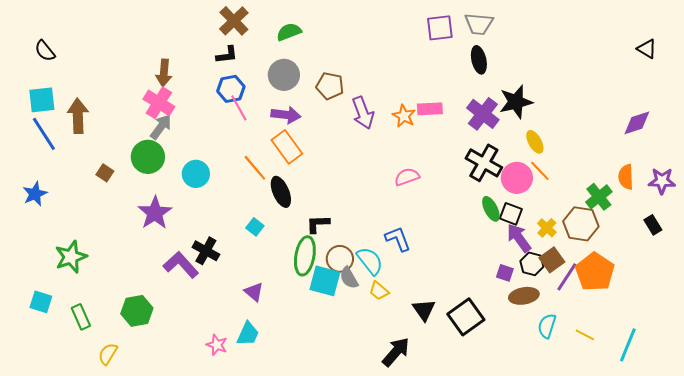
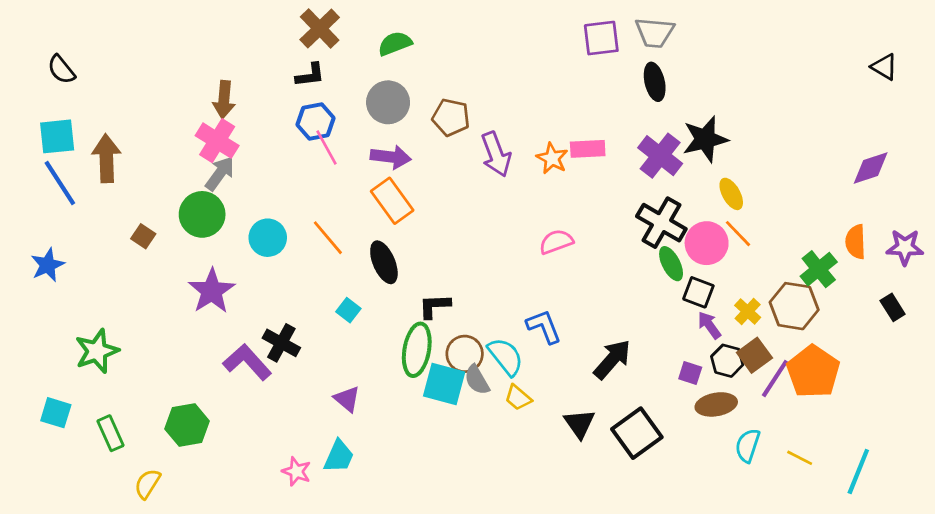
orange line: (255, 168) -> (328, 238), moved
green ellipse: (491, 209) -> (671, 264), moved
purple arrow: (519, 238) -> (709, 325), size x0.7
black arrow: (396, 352) -> (612, 359), moved

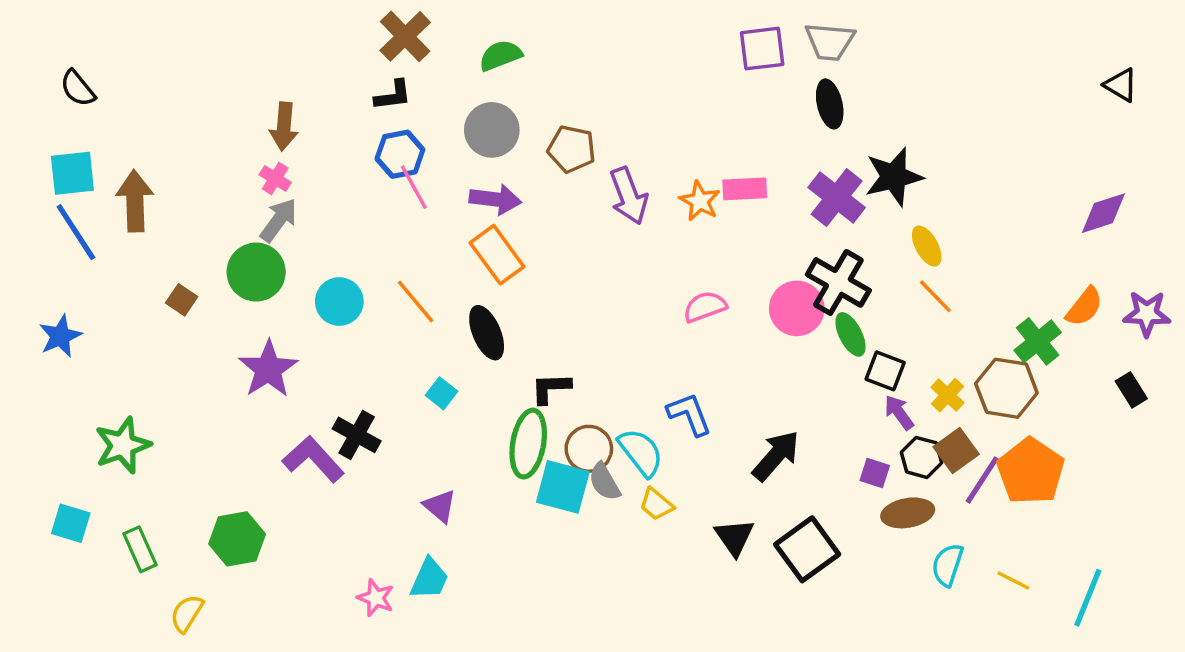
pink cross: (217, 141) -> (275, 178), size x0.6
orange semicircle: (856, 242) -> (1084, 307), turned -140
pink circle: (707, 243) -> (797, 308), moved

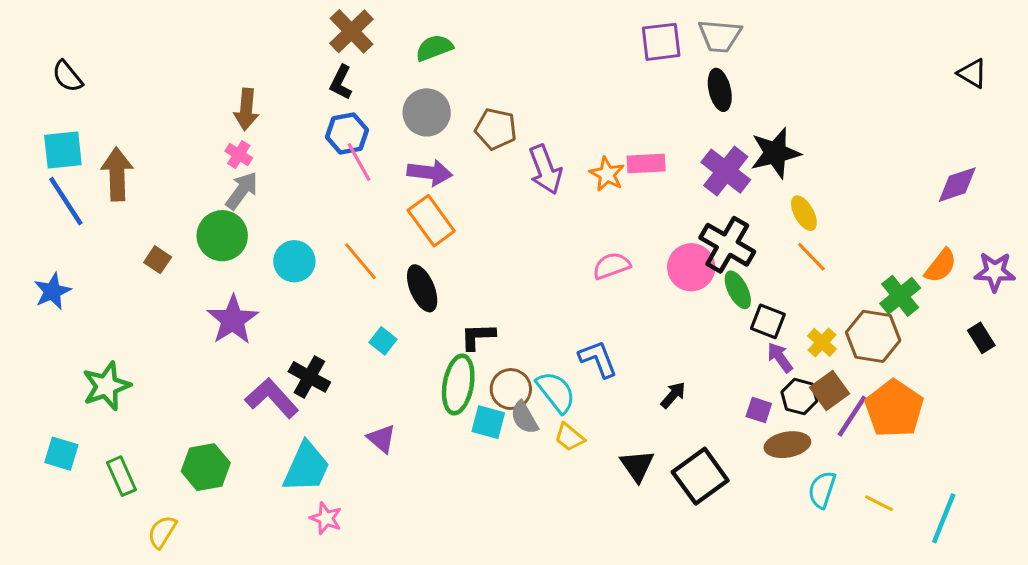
black L-shape: (393, 95) -> (341, 82), turned 124
black arrow: (776, 456) -> (673, 395), size x0.6
cyan square: (563, 487) -> (488, 422), size x0.7
cyan trapezoid: (429, 579) -> (306, 467), moved, size x1.4

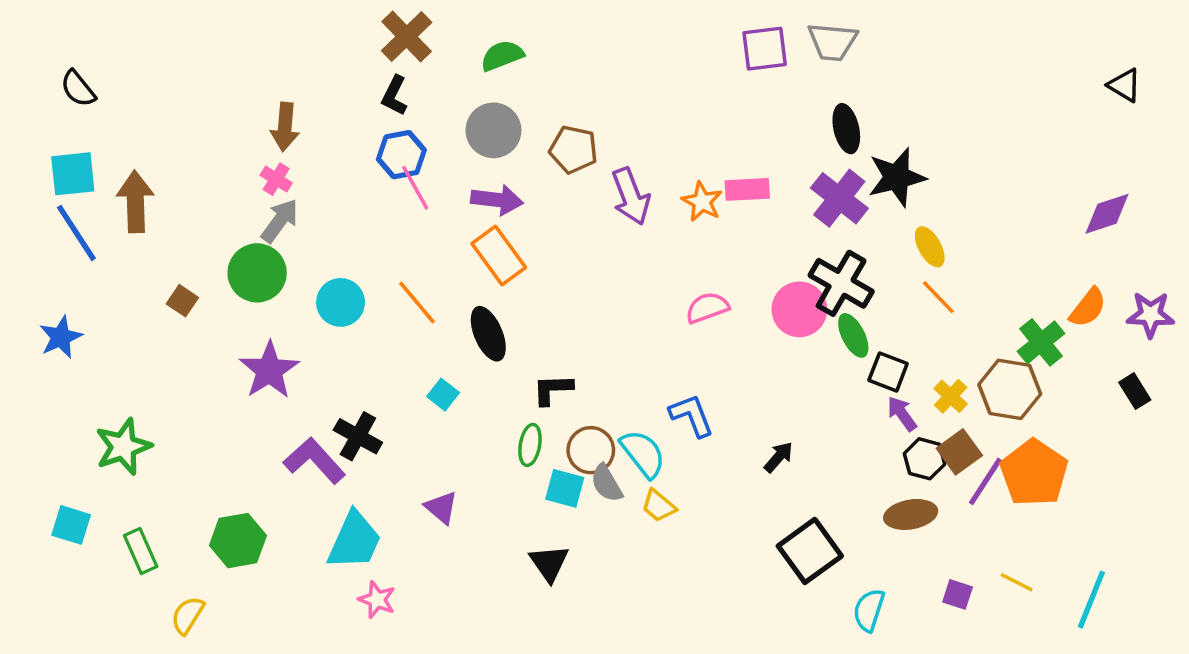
black ellipse: (720, 90) -> (846, 129), moved
green ellipse: (458, 385) -> (530, 445), size x0.6
purple square: (759, 410) -> (958, 594), moved
black triangle: (637, 466) -> (549, 563), moved
cyan semicircle: (822, 490) -> (869, 610), moved

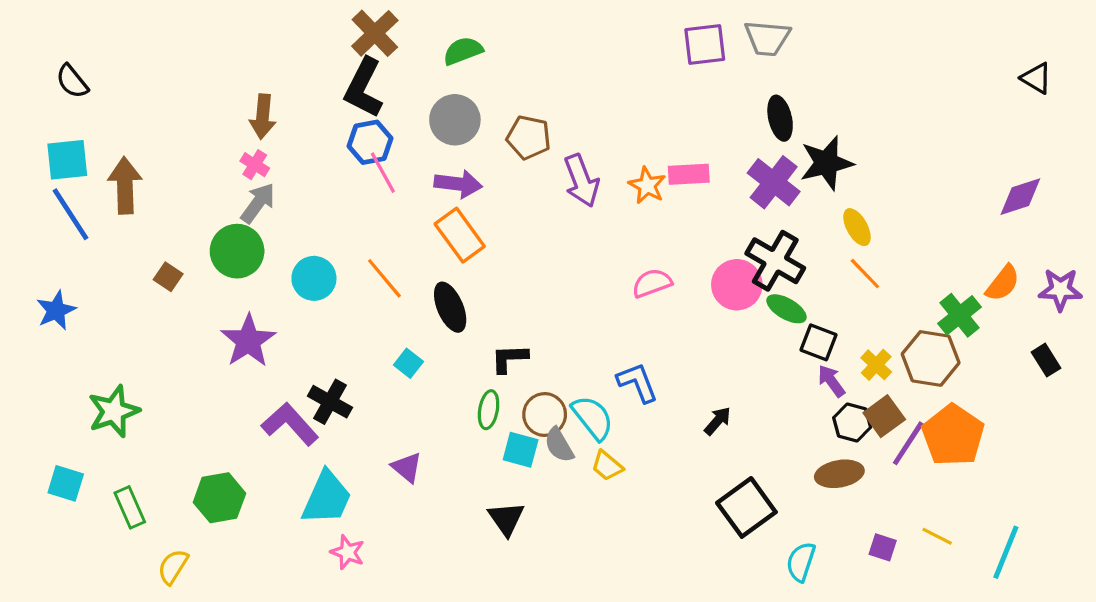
black L-shape: (394, 96) -> (364, 88), size x1.6
green ellipse: (853, 335) -> (786, 309), turned -33

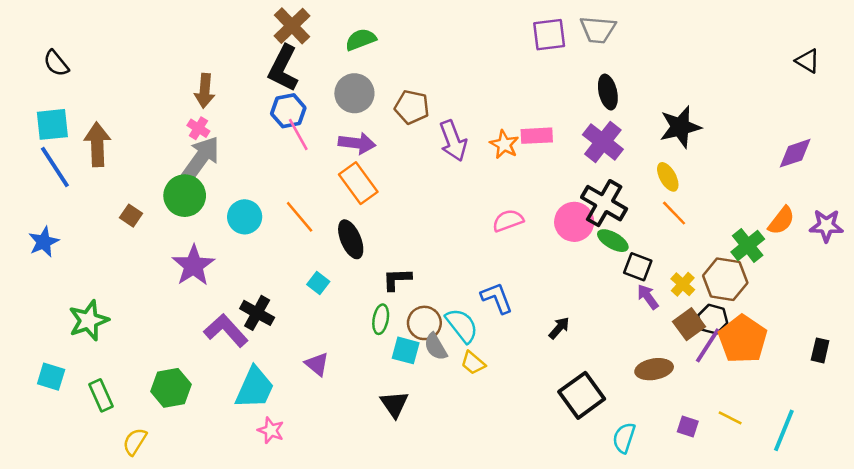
black star: (827, 163) -> (680, 127), moved
gray arrow: (258, 203) -> (201, 158), size x1.4
black rectangle: (1046, 360) -> (820, 350), moved, turned 45
black hexagon: (852, 423) -> (713, 319), moved

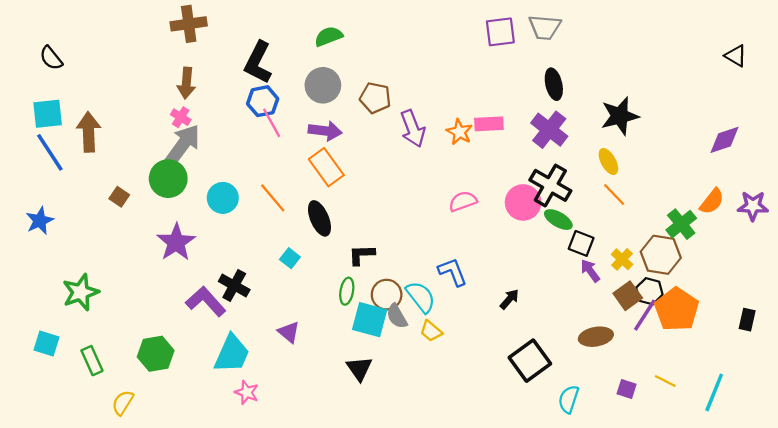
brown cross: (292, 26) -> (189, 24), moved, turned 36
cyan square: (406, 350) -> (370, 320), size x1.4

